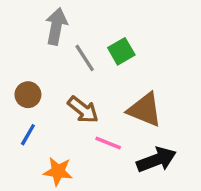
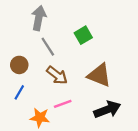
gray line: (85, 58) -> (48, 47), moved
pink line: (108, 143) -> (63, 104), moved, turned -42

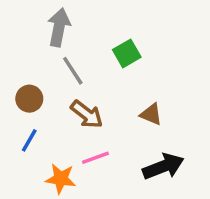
brown triangle: (99, 75) -> (151, 114), size x0.6

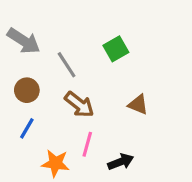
gray arrow: (59, 27) -> (24, 41), moved, turned 112
pink line: (95, 158) -> (87, 144), turned -55
black arrow: (163, 166) -> (121, 162), moved, size x0.7

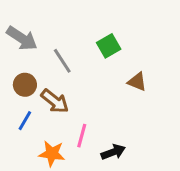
brown arrow: (79, 105) -> (55, 101), moved
brown triangle: (138, 105) -> (137, 82), moved

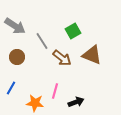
brown triangle: (137, 82) -> (92, 55), size x1.5
brown arrow: (55, 101) -> (62, 58), moved
blue line: (25, 121) -> (11, 88), moved

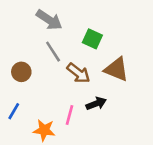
gray arrow: (15, 26) -> (49, 20), moved
green square: (73, 31) -> (92, 39), turned -35
black arrow: (76, 102) -> (96, 104), moved

